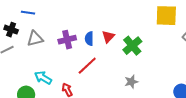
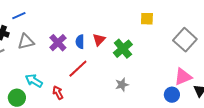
blue line: (28, 13) -> (19, 16), turned -32
yellow square: (166, 16) -> (147, 19), moved, size x0.6
purple cross: (67, 40) -> (58, 43), turned -30

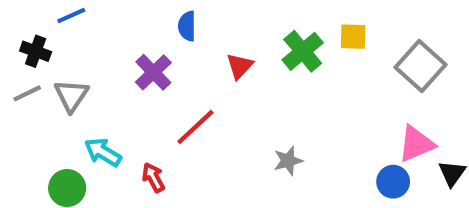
yellow square: (147, 19) -> (353, 37), moved
gray triangle: (26, 42) -> (71, 95), moved, turned -42
blue semicircle: (80, 42) -> (187, 26), moved
green cross: (123, 49) -> (303, 51), moved

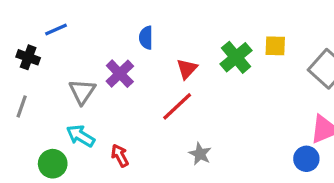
gray line: (27, 93) -> (22, 106), moved, turned -45
gray triangle: (71, 95) -> (82, 92), moved
red line: (195, 127) -> (177, 106), moved
gray star: (288, 161) -> (200, 154), moved, turned -30

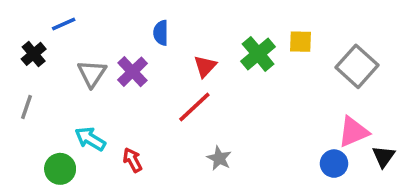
black cross: (28, 57) -> (34, 54), turned 30
gray triangle: (82, 92) -> (92, 73), moved

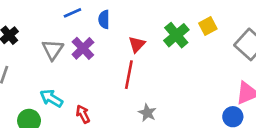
blue line: (64, 24) -> (72, 13), moved
yellow square: (300, 42) -> (208, 26), turned -30
red line: (194, 107) -> (129, 75), turned -36

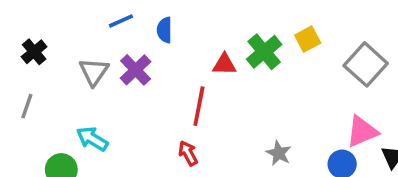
red triangle: (137, 44) -> (224, 64), moved, turned 48
gray star: (147, 113) -> (279, 153), moved
red arrow: (83, 114) -> (188, 153), moved

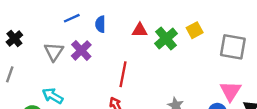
red triangle: (224, 64) -> (140, 30), moved
gray square: (366, 64) -> (233, 47), turned -32
pink triangle: (362, 131) -> (230, 91), turned -35

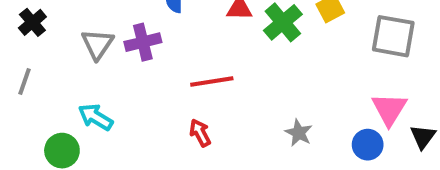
purple cross: (81, 50) -> (143, 42), turned 30
red line: (123, 74) -> (212, 82), turned 70

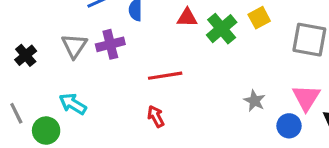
black cross: (32, 22) -> (26, 55), moved
gray line: (25, 82) -> (16, 113), moved, turned -45
gray star: (299, 133) -> (255, 101), moved

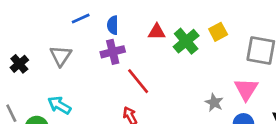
purple cross: (110, 44) -> (113, 52), moved
red line: (165, 76) -> (138, 81), turned 60
pink triangle: (306, 98) -> (246, 89), moved

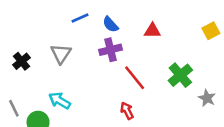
blue semicircle: (113, 25) -> (110, 24), turned -42
green cross: (186, 41) -> (180, 75), moved

